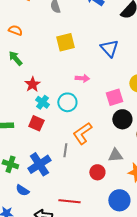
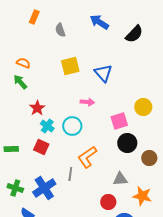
orange semicircle: (15, 30) -> (23, 63), moved
blue triangle: (109, 48) -> (103, 73), moved
red circle: (97, 172) -> (108, 202), moved

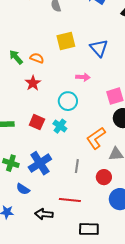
orange semicircle: (23, 63) -> (37, 58), moved
cyan cross: (47, 126) -> (60, 126), moved
orange L-shape: (87, 157) -> (96, 138), moved
gray line: (70, 174) -> (77, 166), moved

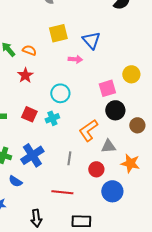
pink arrow: (83, 77) -> (75, 59), moved
cyan cross: (60, 126) -> (52, 118), turned 32
black arrow: (44, 214) -> (36, 218), moved, turned -102

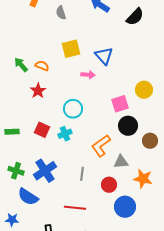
blue semicircle: (15, 181) -> (28, 197), size x1.5

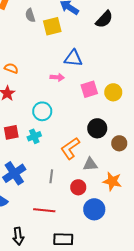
yellow square: (71, 49) -> (52, 26), moved
blue triangle: (104, 56) -> (73, 58), turned -42
pink square: (120, 104) -> (89, 89), moved
red square: (42, 130) -> (11, 132), turned -35

